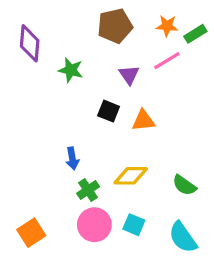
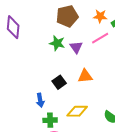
green star: (71, 70) -> (57, 43), moved
black square: (109, 111) -> (59, 82), moved, turned 32
green cross: (88, 190) -> (50, 120), turned 32

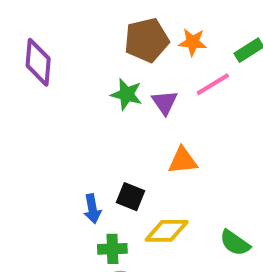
orange star: (100, 16) -> (193, 42), moved
black square: (59, 82) -> (130, 197), moved, turned -32

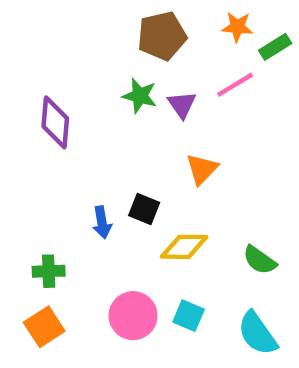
orange star: (193, 42) -> (237, 27), moved
purple diamond: (38, 62) -> (55, 122), moved
orange triangle: (183, 161) -> (202, 169), turned -40
green cross: (112, 249) -> (49, 271), moved

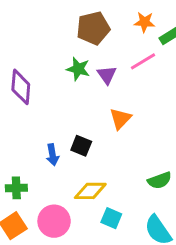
yellow diamond: (184, 247) -> (90, 191), moved
green semicircle: (260, 260) -> (160, 180), turned -55
pink circle: (133, 316) -> (54, 221), moved

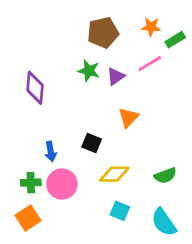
purple triangle: (107, 75) -> (116, 76), turned 30
blue arrow: (53, 155) -> (51, 151), moved
yellow diamond: (90, 191) -> (114, 174), moved
pink circle: (54, 221) -> (62, 184), moved

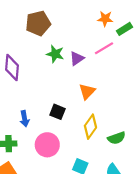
brown pentagon: (103, 33) -> (38, 23), moved
yellow diamond: (114, 174) -> (90, 127), moved, turned -55
pink circle: (62, 184) -> (47, 145), moved

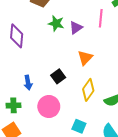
pink line: (104, 48) -> (101, 18), turned -54
black square: (57, 112) -> (58, 76), turned 32

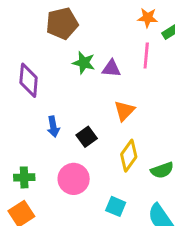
purple triangle: (76, 28) -> (111, 69), turned 40
blue arrow: (28, 83) -> (53, 127), moved

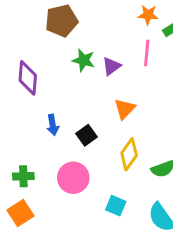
purple triangle: (111, 69) -> (111, 66), turned -42

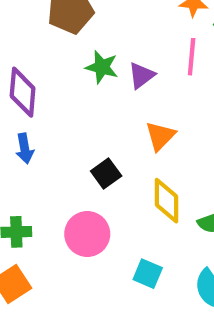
blue arrow: (53, 125) -> (25, 148), moved
yellow diamond: (129, 154) -> (167, 201), turned -36

